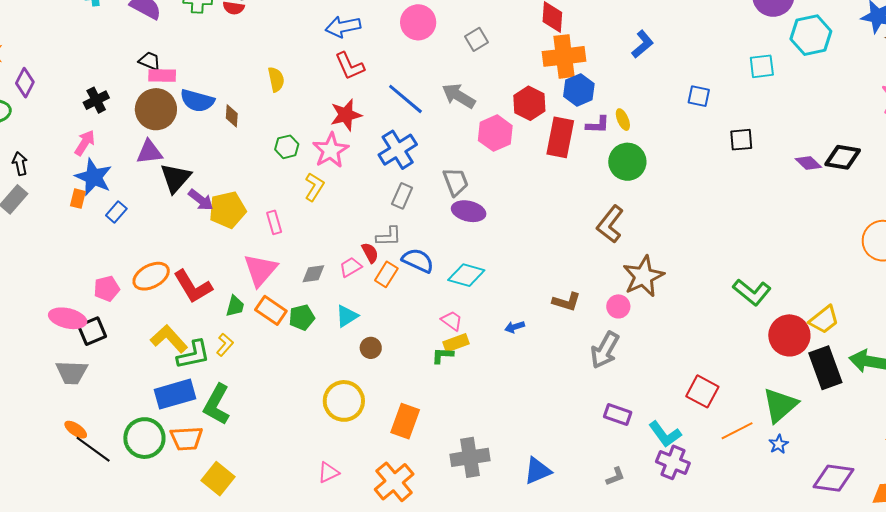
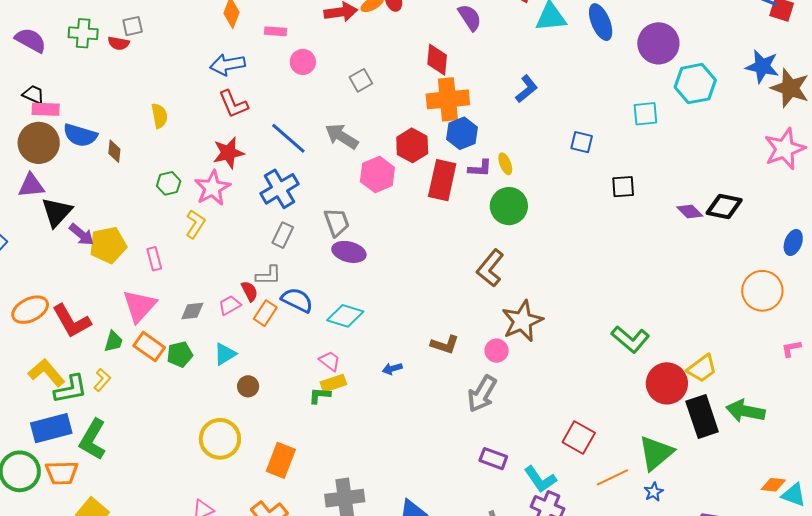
pink circle: (418, 22) -> (303, 62), size x0.7

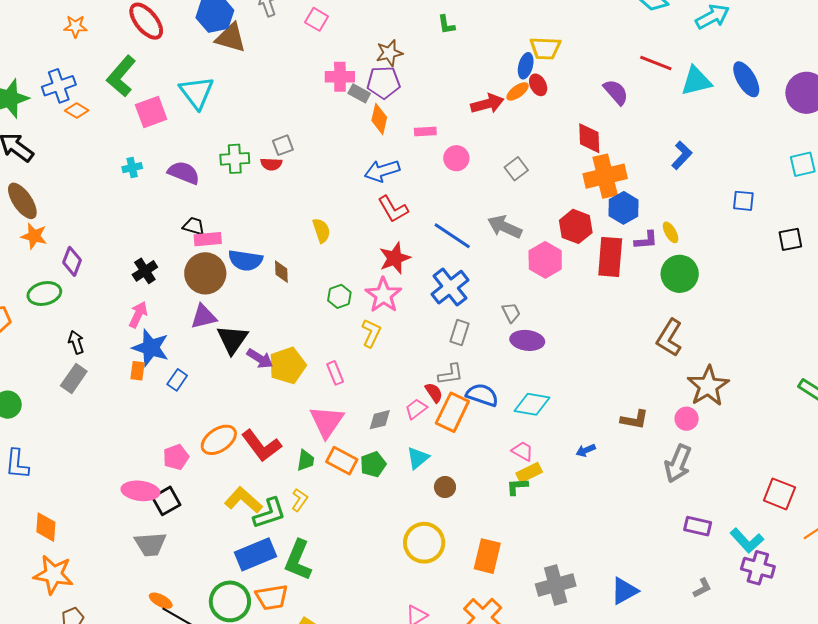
gray trapezoid: (337, 222) -> (511, 313), size x0.7
orange rectangle: (265, 313) -> (452, 412), size x1.5

